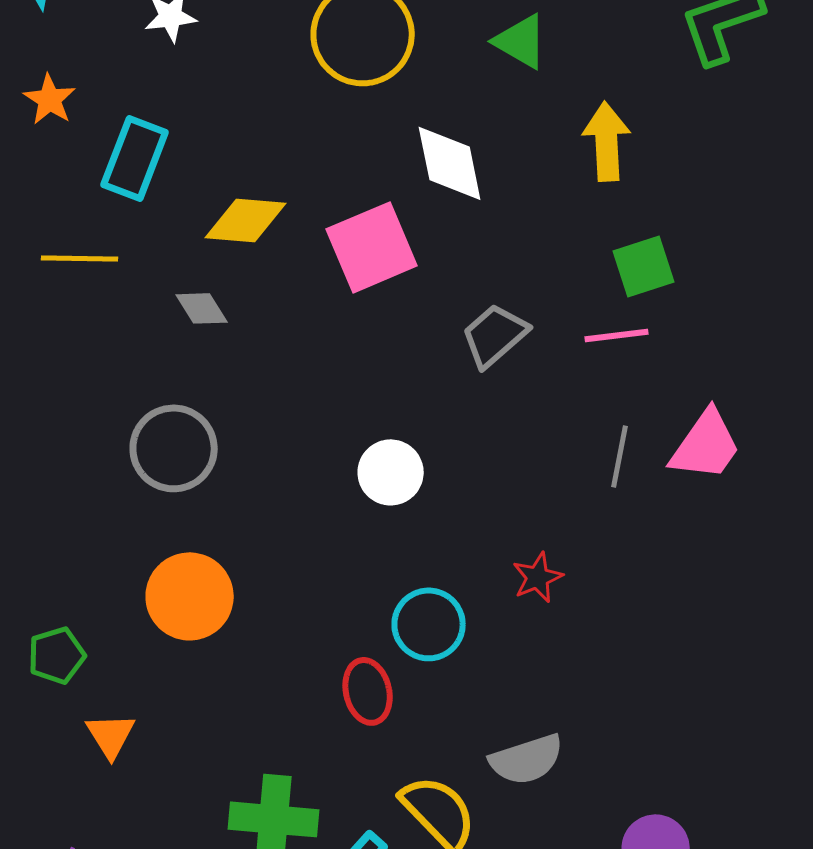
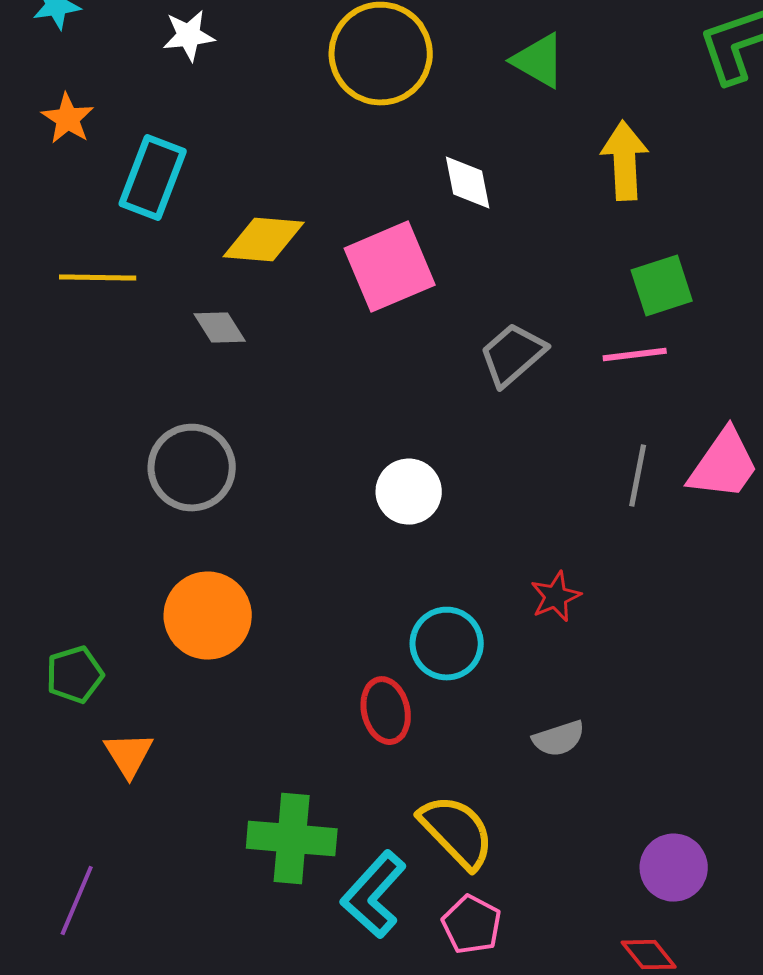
white diamond: (450, 163) -> (468, 183), size x0.7
gray semicircle: (527, 759) -> (559, 739), moved, size x0.7

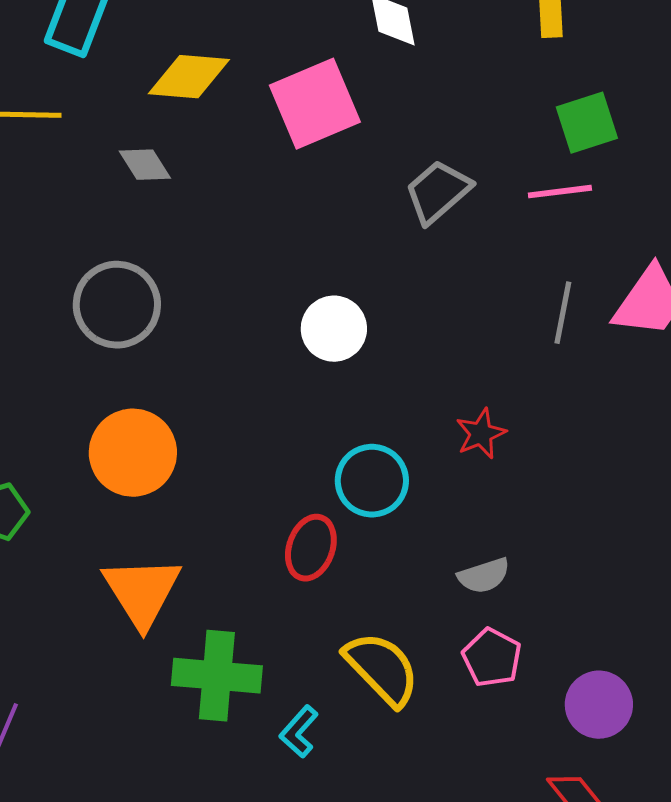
red ellipse: (386, 711) -> (311, 548), turned 32
orange triangle: (129, 755) -> (142, 592), moved, size x1.6
cyan L-shape: (374, 895) -> (299, 732), size x0.6
pink pentagon: (472, 925) -> (492, 658), moved

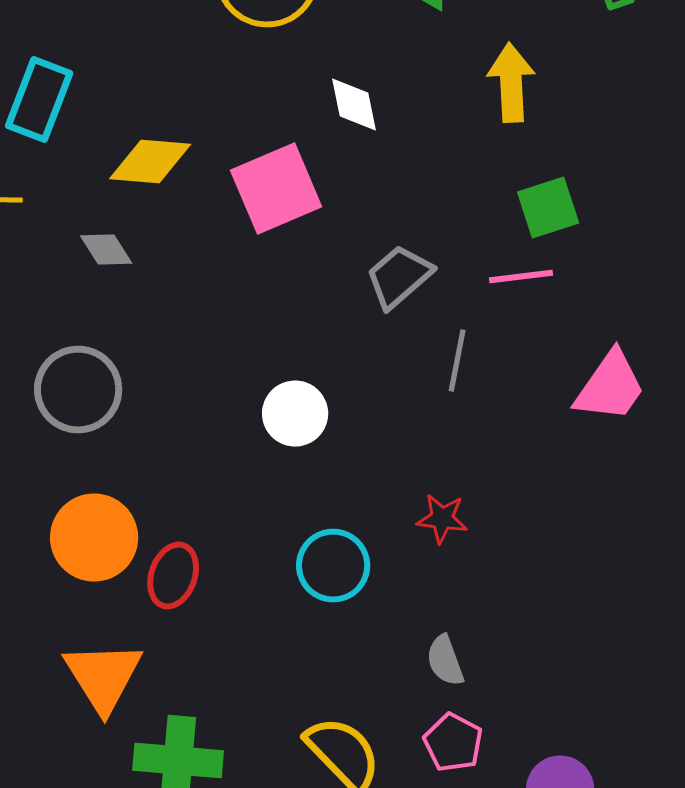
gray line: (563, 313) -> (457, 361), moved
red star: (481, 434) -> (442, 519), turned 30
red ellipse: (311, 548) -> (173, 576), moved
gray semicircle: (484, 576) -> (445, 661), turned 88

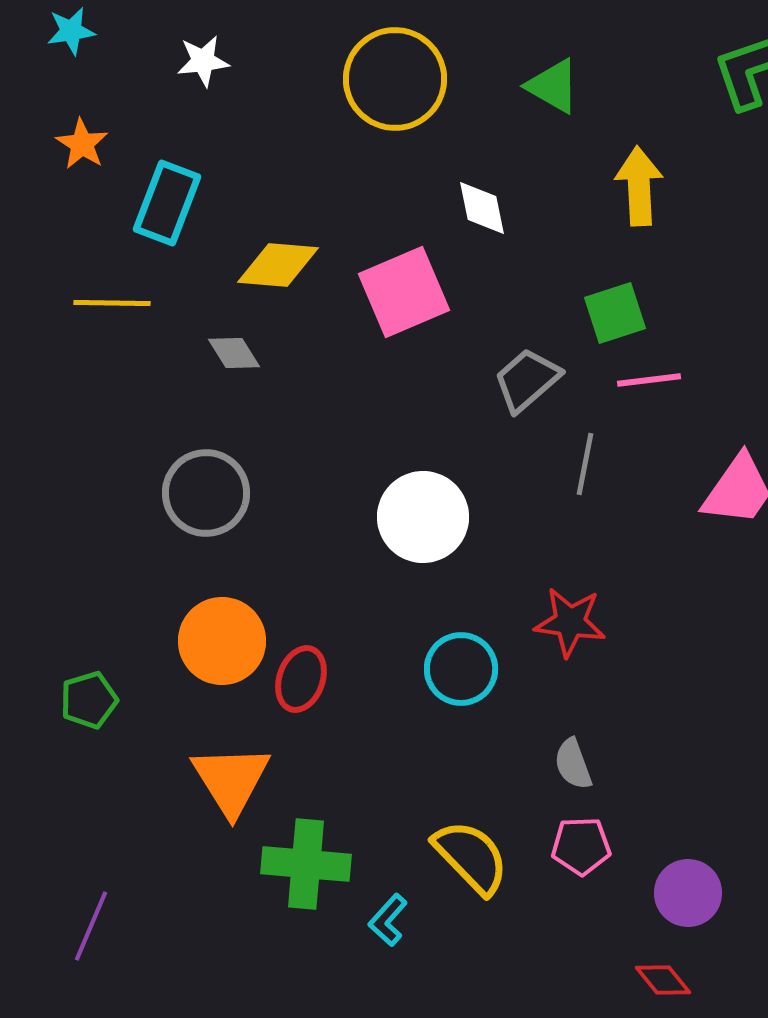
green square: (548, 208) -> (615, 313), moved
white circle: (295, 414) -> (423, 517), size x1.4
red star: (442, 519) -> (570, 622), size x1.4
pink pentagon: (453, 743) -> (581, 846), turned -30

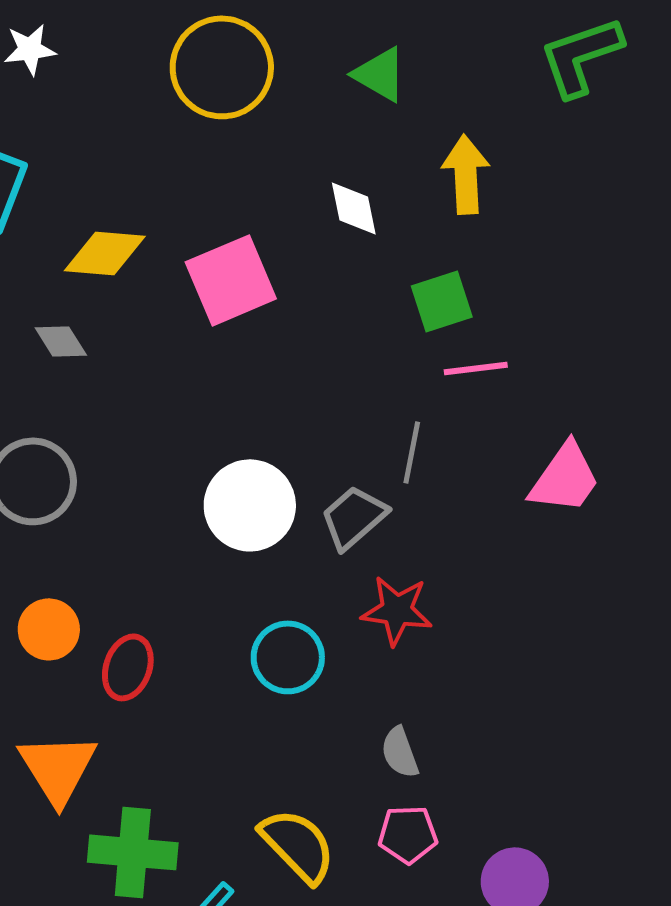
white diamond: (482, 208) -> (354, 208), moved
gray trapezoid: (527, 380) -> (354, 517), moved
orange circle: (222, 641) -> (49, 629), size x0.7

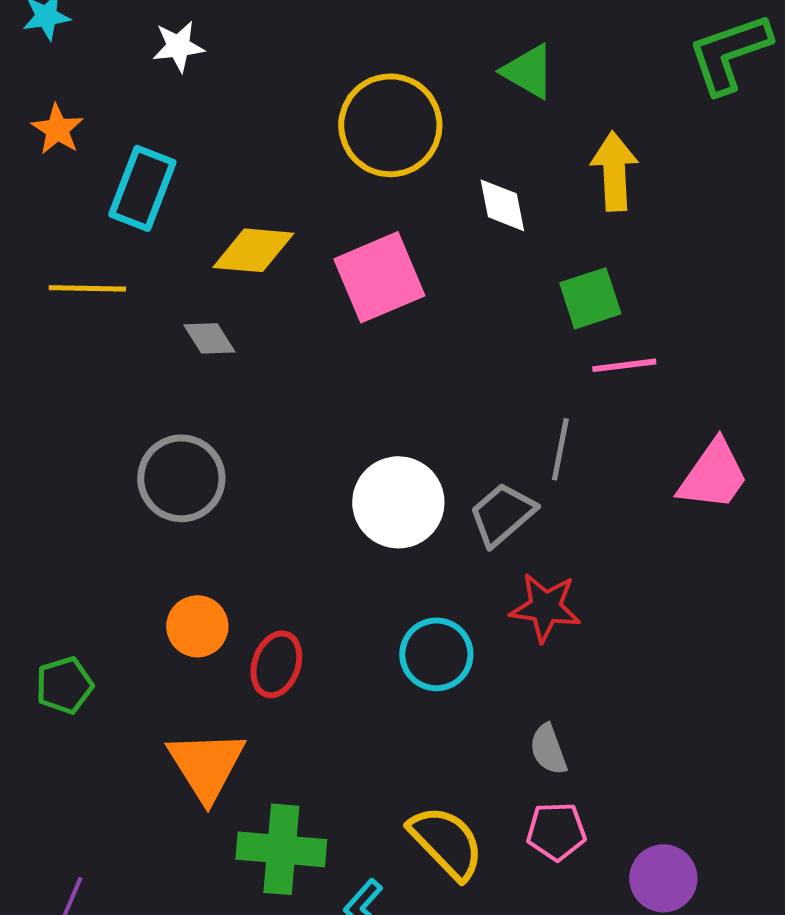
yellow circle: (222, 67) -> (390, 125), moved

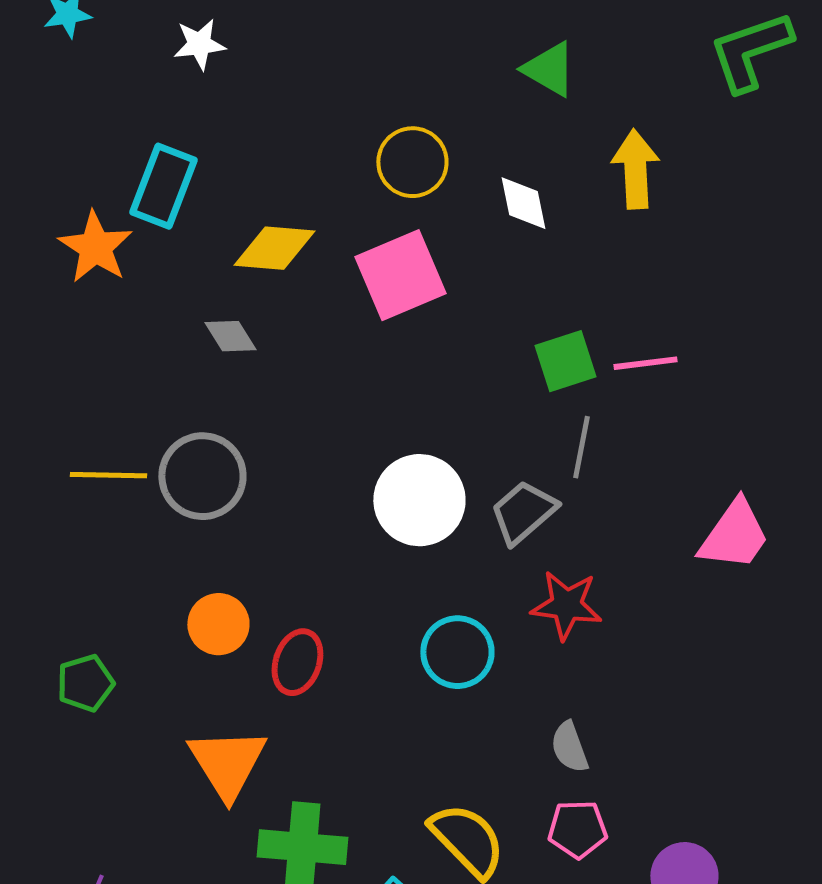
yellow circle: (390, 125) -> (412, 162), moved, size x0.7
orange star: (57, 129) -> (95, 247), moved, size x1.4
yellow line: (87, 288) -> (108, 475), moved
green square: (590, 298) -> (565, 361), moved
pink trapezoid: (713, 475) -> (734, 535), moved

